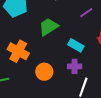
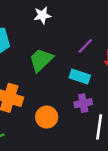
purple line: (86, 13) -> (85, 46), moved

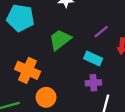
orange circle: (47, 117) -> (46, 97), moved

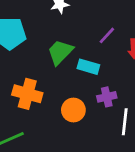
cyan rectangle: (93, 59) -> (88, 67), moved
orange circle: (46, 97) -> (73, 110), moved

